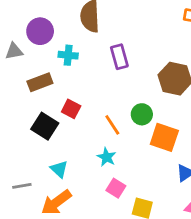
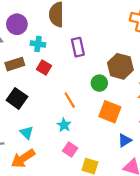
red square: (71, 109) -> (44, 68), moved
green circle: (142, 114) -> (99, 83), moved

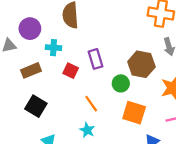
purple rectangle: (78, 47) -> (96, 59), moved
red square: (44, 68) -> (71, 71), moved

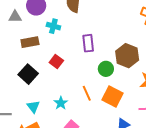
red square: (71, 71) -> (56, 61), moved
orange line: (91, 104) -> (87, 93), moved
cyan star: (87, 130) -> (61, 103), moved

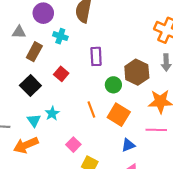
gray triangle: (15, 17) -> (19, 32), moved
brown rectangle: (30, 42) -> (34, 52), turned -54
cyan star: (61, 103) -> (52, 113), moved

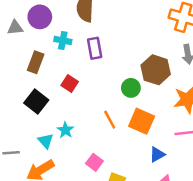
gray triangle: (19, 32) -> (15, 28), moved
purple rectangle: (96, 56) -> (95, 48), moved

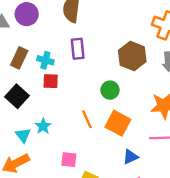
cyan cross: (63, 40) -> (45, 60), moved
brown hexagon: (156, 70) -> (132, 56), moved
red square: (70, 83) -> (51, 81), turned -35
pink square: (94, 162) -> (69, 160), turned -35

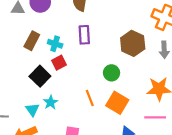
red square: (51, 81) -> (59, 63), turned -32
black square: (17, 96) -> (40, 76), moved

